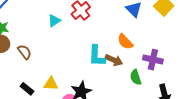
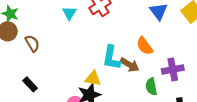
cyan triangle: (54, 21) -> (69, 13), turned -32
purple cross: (153, 60) -> (173, 69), turned -30
yellow triangle: (51, 84) -> (93, 78), moved

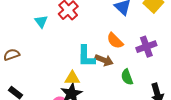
brown semicircle: (32, 43) -> (12, 55), turned -70
purple cross: (173, 69) -> (146, 47), moved

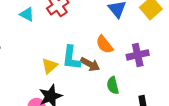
cyan triangle: (41, 21) -> (27, 14), turned -32
yellow triangle: (72, 78) -> (50, 66), moved, turned -49

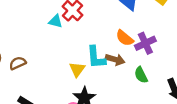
cyan triangle: (27, 14) -> (56, 21), moved
purple cross: (138, 55) -> (145, 43), moved

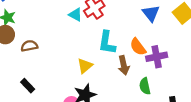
cyan L-shape: (96, 57) -> (107, 43), moved
brown arrow: (115, 60) -> (124, 65), turned 48

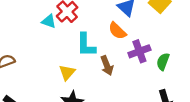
orange semicircle: (138, 47) -> (117, 31), moved
green semicircle: (145, 86) -> (163, 62), moved, turned 42

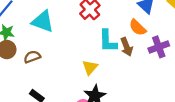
cyan triangle: (49, 21) -> (43, 21), moved, size x1.6
brown arrow: (107, 66) -> (127, 47), moved

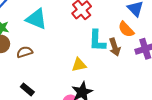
yellow triangle: (90, 67) -> (79, 65), turned 35

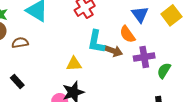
brown arrow: (115, 47) -> (113, 51), turned -60

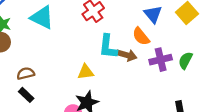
brown semicircle: (20, 43) -> (26, 73), moved
green semicircle: (164, 71) -> (185, 60), moved

